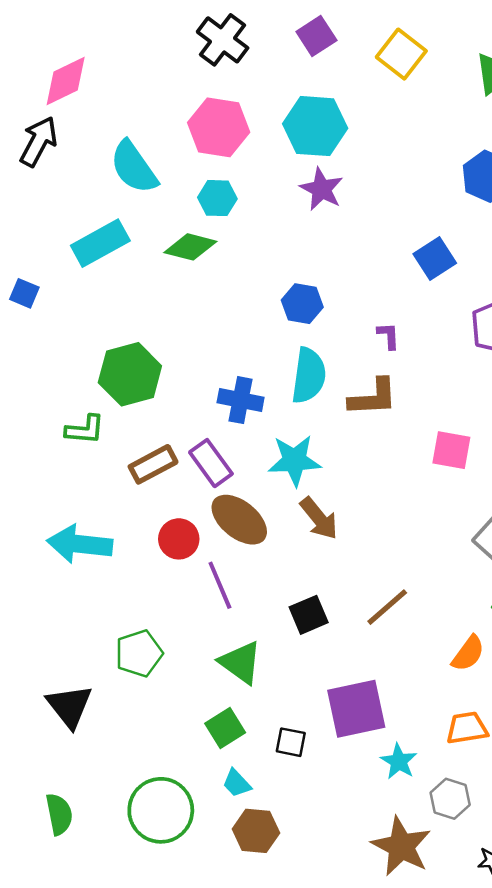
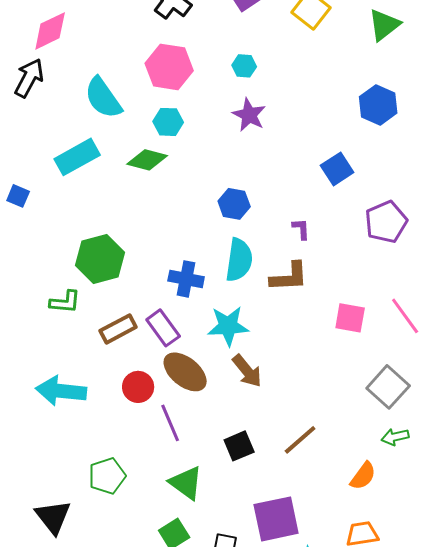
cyan hexagon: (315, 126) -> (244, 66), size x0.5

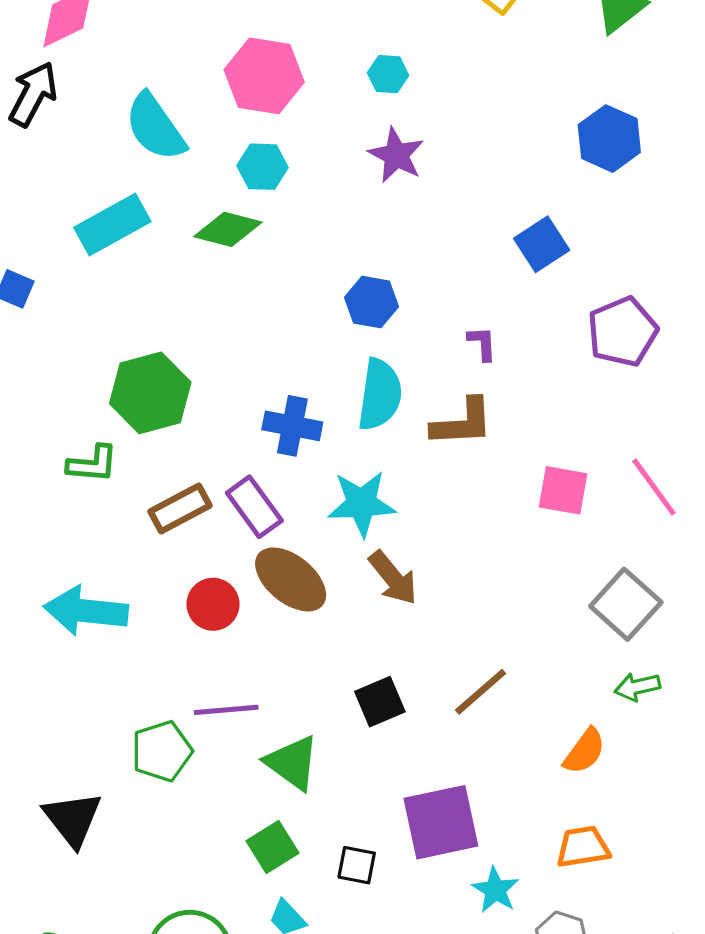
purple line: (170, 423) -> (226, 710), moved, turned -72

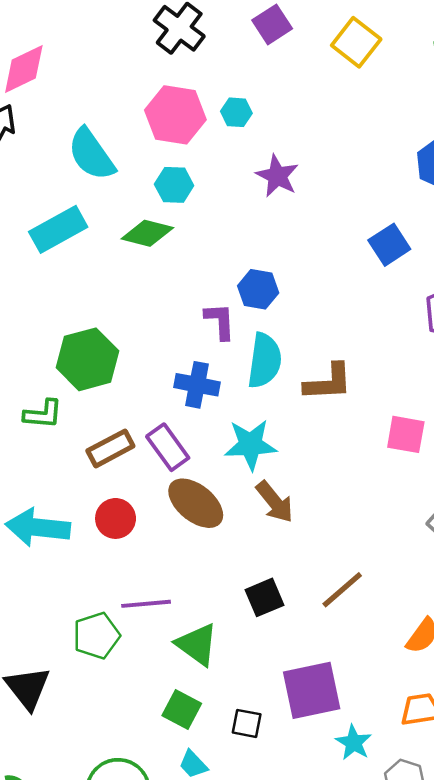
cyan hexagon: (388, 74) -> (236, 112), moved
purple L-shape: (482, 343) -> (220, 321), moved, size x1.4
red circle: (213, 604) -> (116, 518), moved
green square: (272, 847) -> (182, 709), turned -30

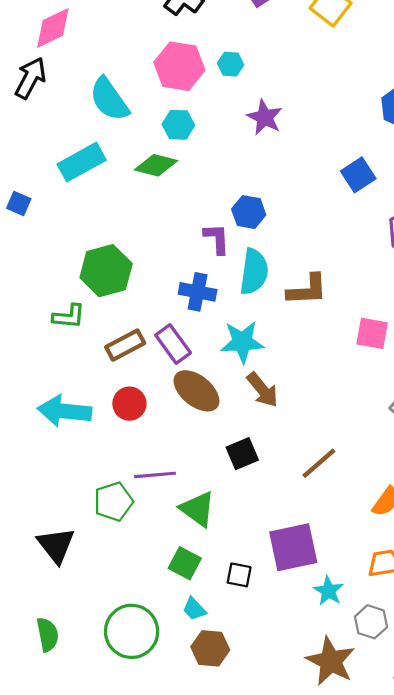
black square: (264, 597) -> (242, 454), moved

